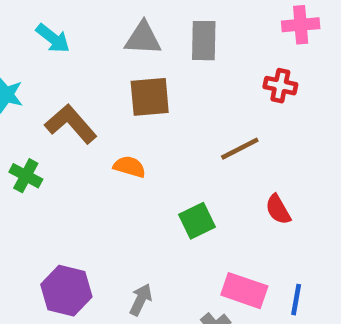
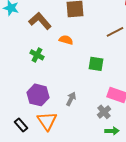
green cross: (26, 176) -> (37, 55), moved
green square: (197, 221) -> (96, 64), turned 35

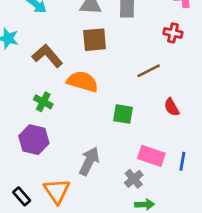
orange semicircle: (66, 40) -> (82, 82), size x1.6
purple hexagon: (38, 95) -> (34, 140), moved
gray arrow: (71, 99) -> (89, 161), size x1.5

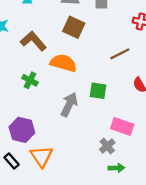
brown square: (95, 40) -> (74, 27), turned 30
purple hexagon: (34, 140) -> (22, 130), moved
gray arrow: (89, 161) -> (69, 105), moved

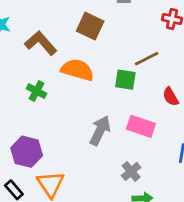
green square: (98, 91) -> (125, 80), moved
gray arrow: (69, 105) -> (100, 131), moved
pink rectangle: (122, 126) -> (141, 126), moved

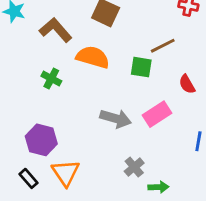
pink rectangle: (141, 126) -> (157, 114), turned -52
gray arrow: (100, 131) -> (116, 118), turned 80
gray cross: (131, 171) -> (134, 167), moved

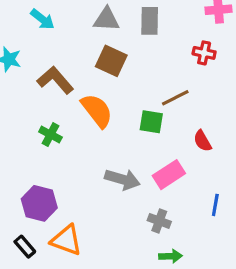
orange semicircle: (93, 57) -> (97, 111), turned 36
gray cross: (134, 167) -> (159, 221), moved, turned -30
orange triangle: (66, 173) -> (66, 240), turned -36

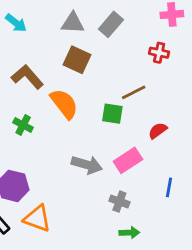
gray rectangle: (150, 21) -> (111, 24), turned 40
red semicircle: (202, 141) -> (158, 131), turned 84

